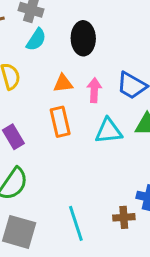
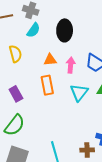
cyan triangle: (108, 131) -> (79, 92), turned -48

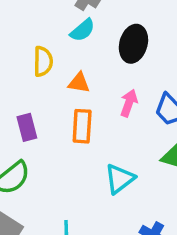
orange triangle: (50, 60) -> (79, 83), moved
cyan triangle: (79, 92) -> (120, 179), moved

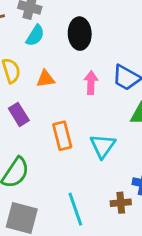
orange rectangle: (82, 126) -> (62, 136), moved
purple rectangle: (27, 127) -> (19, 114), moved

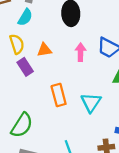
cyan semicircle: (35, 35) -> (25, 17), moved
purple rectangle: (19, 114) -> (25, 67), moved

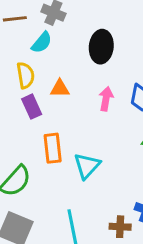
orange rectangle: (59, 95) -> (53, 148), moved
cyan triangle: (91, 102) -> (87, 166), moved

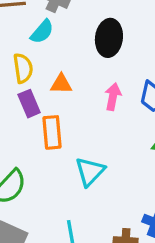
orange rectangle: (53, 148) -> (52, 132), moved

